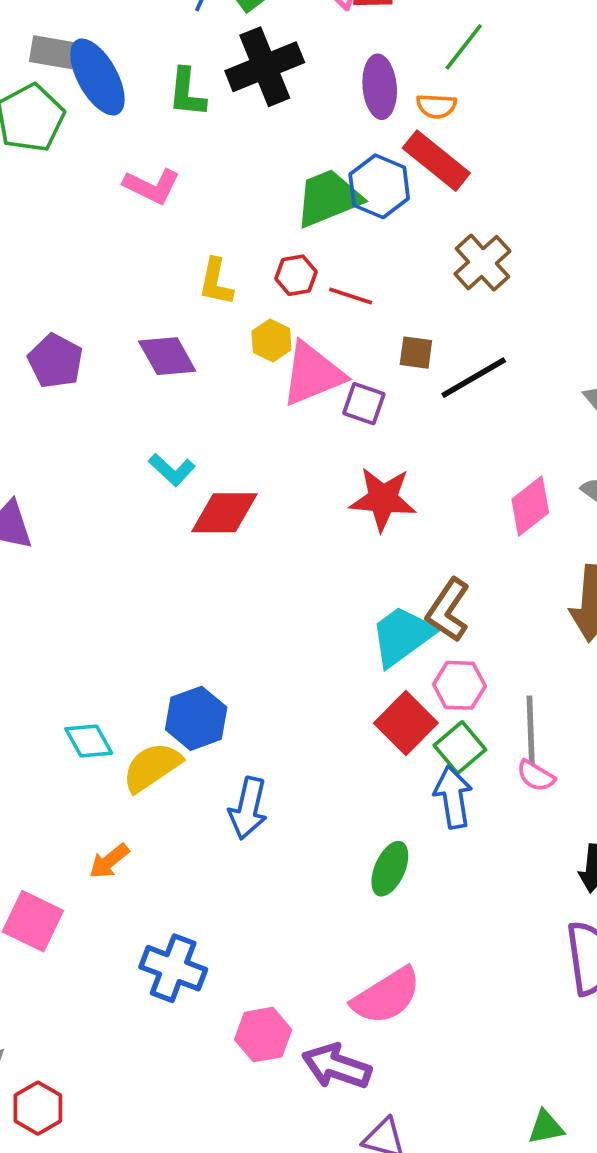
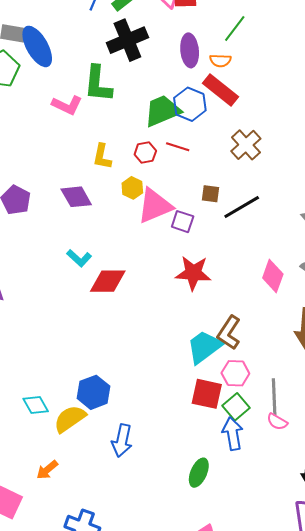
green L-shape: (187, 93) -> (98, 84), moved, size x1.4
red line: (351, 296) -> (178, 147), moved
pink diamond: (530, 506) -> (273, 276), turned -32
red square: (406, 723) -> (207, 394), turned -32

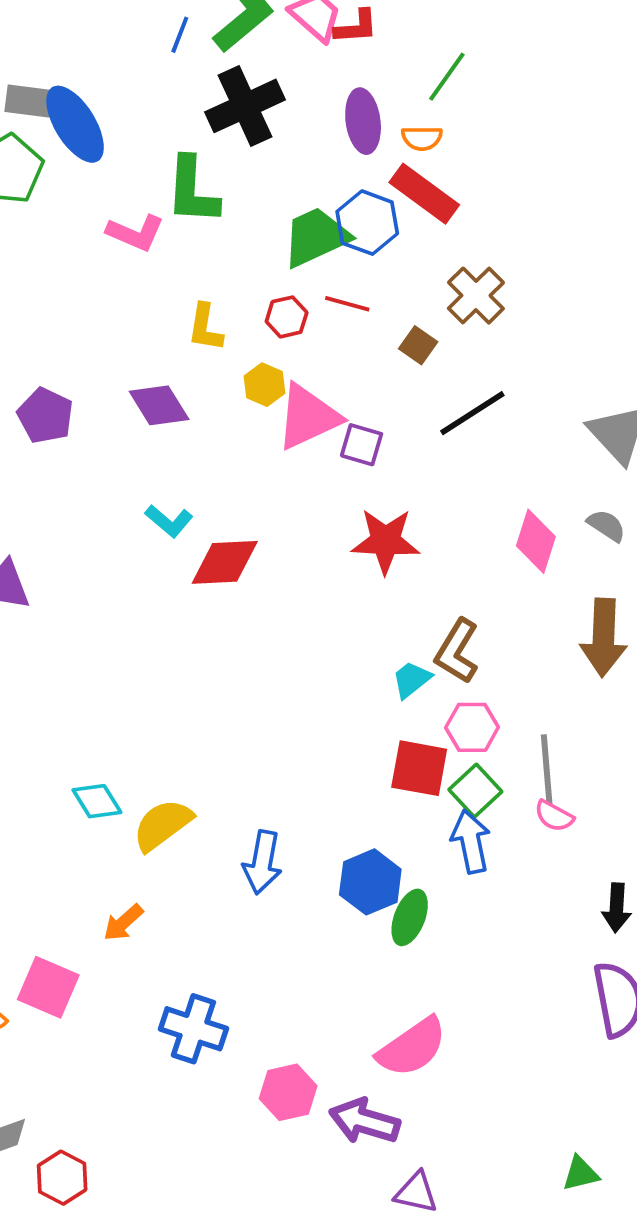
brown square: (210, 194) -> (418, 345), moved, turned 30
cyan trapezoid: (204, 347) -> (411, 680), size x0.6
blue hexagon: (93, 392) -> (370, 882), moved

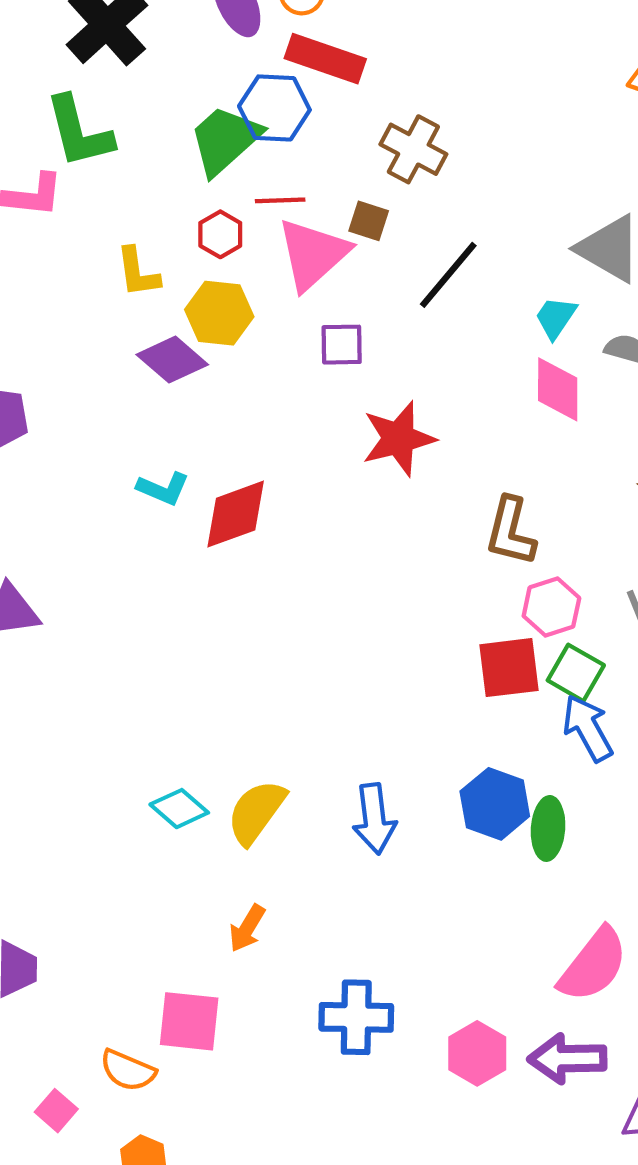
yellow hexagon: (265, 385) -> (219, 313), size x1.4
purple diamond: (159, 405) -> (172, 360), moved
pink triangle: (308, 417) -> (313, 254), moved
cyan trapezoid: (411, 680) -> (556, 317), moved

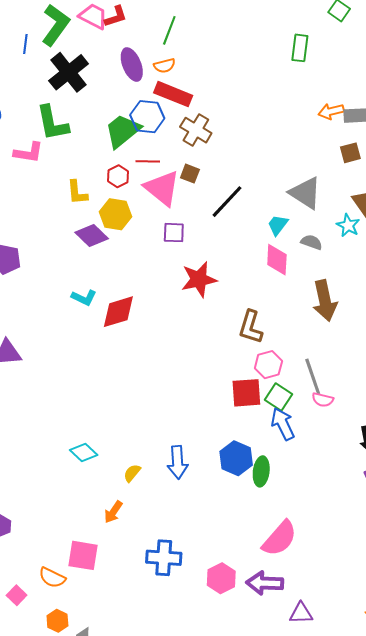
brown cross: (413, 149) -> (196, 130), moved
pink triangle: (313, 254) -> (162, 188), turned -42
yellow semicircle: (256, 812) -> (132, 473), moved, size x0.6

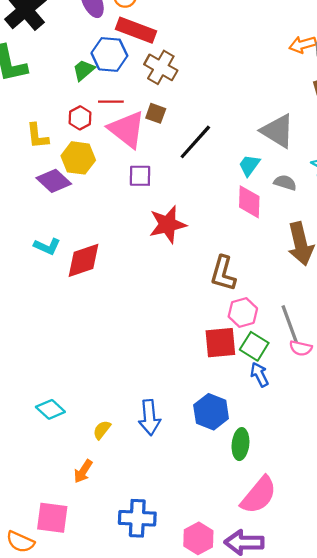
green trapezoid: (123, 131) -> (84, 70), size x0.6
blue arrow: (283, 424) -> (259, 375), size x0.7
green ellipse: (261, 471) -> (240, 444), moved

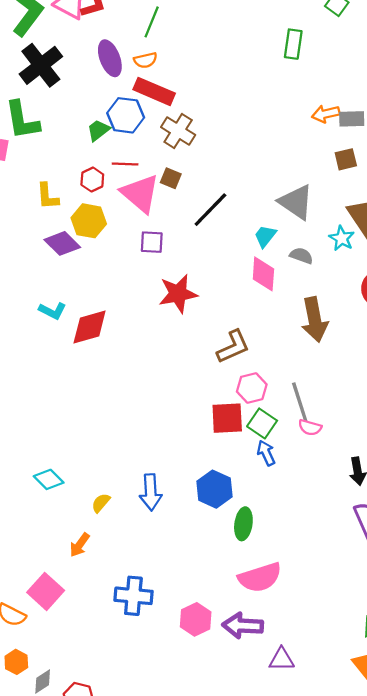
brown L-shape: (223, 273) -> (233, 347), turned -132
pink semicircle: (259, 495) -> (260, 577), turned 30
pink square: (52, 518) -> (46, 591), turned 32

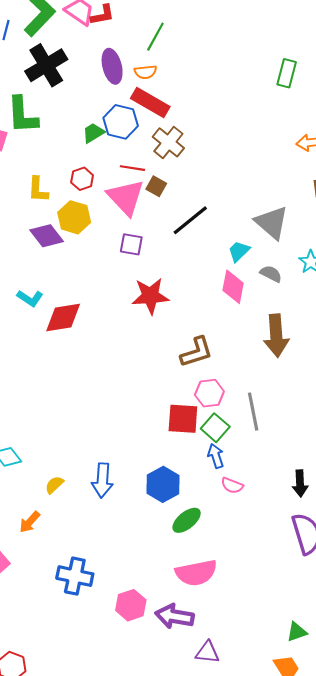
red line: (125, 164) -> (132, 168), moved
pink semicircle: (310, 427) -> (232, 485), moved
green ellipse: (243, 524) -> (187, 520), turned 36

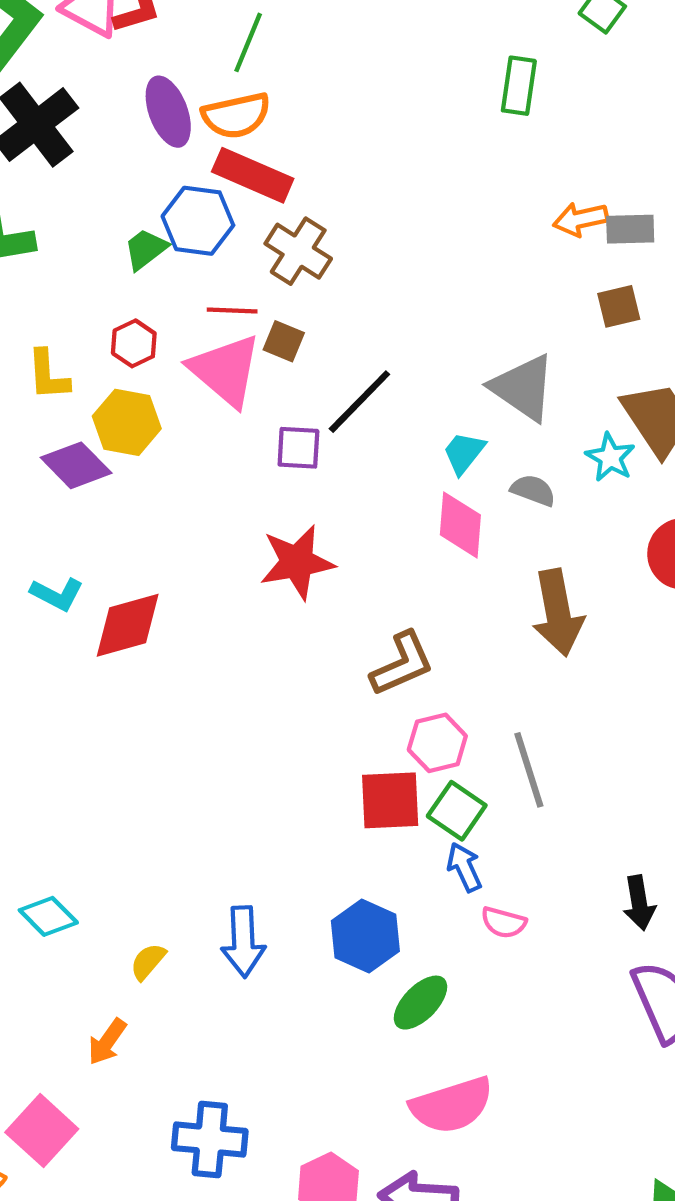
orange semicircle: (145, 72) -> (236, 116), size x1.5
purple square: (131, 244) -> (298, 448), moved

